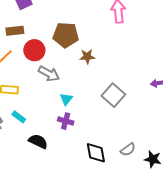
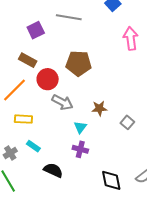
brown rectangle: (15, 31) -> (28, 60), turned 36
brown star: (87, 57) -> (99, 108), moved
gray square: (113, 95) -> (127, 122), size x0.6

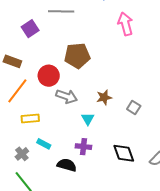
brown rectangle: (28, 60) -> (12, 61), moved
purple cross: (80, 149) -> (83, 147), moved
black diamond: (111, 180) -> (124, 153), moved

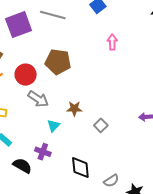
pink arrow: (125, 24) -> (112, 42), size x0.7
purple square: (30, 29) -> (19, 25), size x1.5

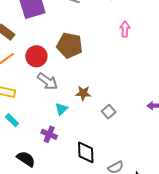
black semicircle: (22, 166) -> (26, 159), moved

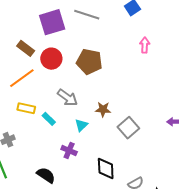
red circle: (36, 56) -> (51, 59), moved
gray square: (109, 112) -> (128, 128), size x1.5
cyan rectangle: (12, 120) -> (49, 119), moved

